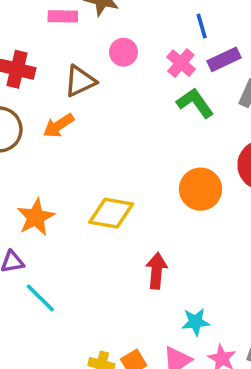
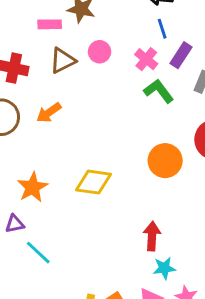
purple rectangle: (224, 59) -> (181, 55), turned -30
brown triangle: (80, 81) -> (63, 60), moved
red arrow: (157, 271) -> (152, 236), moved

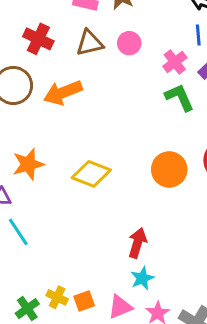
orange arrow: (49, 113) -> (63, 93), size x1.4
cyan star: (164, 268) -> (142, 278), turned -30

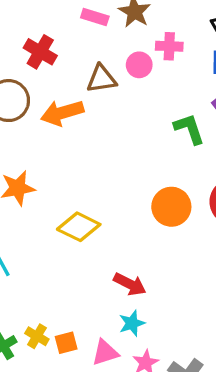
brown triangle: (90, 43) -> (101, 79), moved
pink cross: (175, 62) -> (169, 46), moved, turned 35
yellow diamond: (91, 174) -> (79, 227), moved
red arrow: (137, 243) -> (130, 284), turned 96

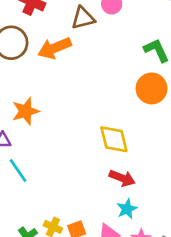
orange circle: (171, 207) -> (152, 88), moved
yellow diamond: (79, 227) -> (114, 139), moved, turned 56

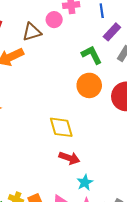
cyan star: (127, 209) -> (85, 182), moved

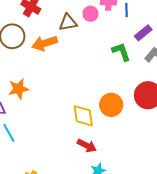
blue line: (102, 11) -> (126, 10), moved
orange circle: (89, 85) -> (111, 105), moved

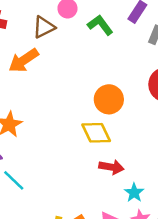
green L-shape: (121, 52) -> (100, 25), moved
orange circle: (111, 105) -> (109, 99), moved

